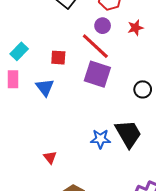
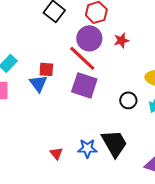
purple circle: (103, 26) -> (89, 38), size x1.6
blue triangle: (45, 87) -> (38, 83), moved
red triangle: (50, 157) -> (56, 153), moved

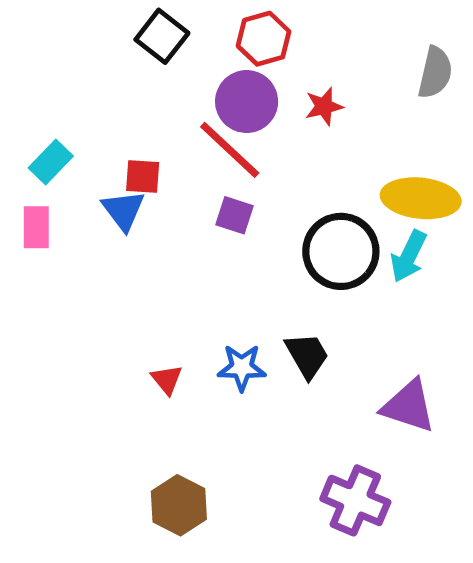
purple square: (84, 85) -> (234, 215), size x0.6
black circle: (128, 100) -> (341, 251), size x1.8
black trapezoid: (114, 143) -> (307, 355), size x0.7

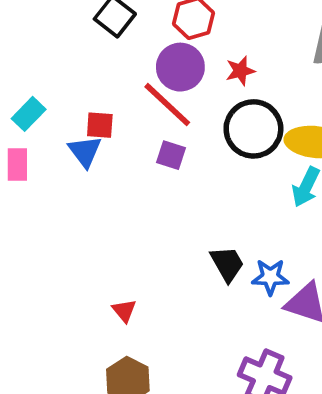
black circle: (341, 251) -> (253, 129), moved
blue star: (242, 367) -> (270, 277), moved
red triangle: (167, 380) -> (124, 311), moved

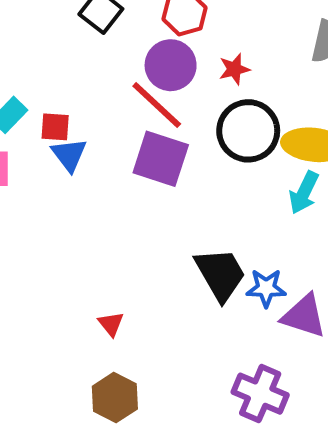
red square: (100, 125) -> (55, 127), moved
purple square: (171, 155) -> (161, 159), size x1.8
black trapezoid: (227, 264) -> (220, 274), size x1.4

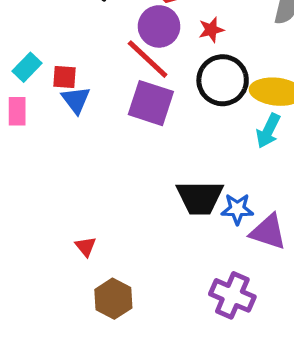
black trapezoid: (220, 274) -> (200, 198), turned 120
red triangle: (111, 324) -> (86, 246), moved

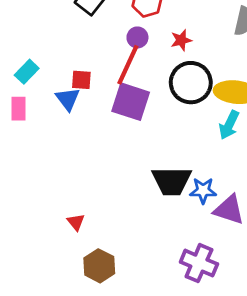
purple circle: (159, 26) -> (137, 37), size x0.6
red line: (148, 59) -> (128, 65), turned 72
red square: (64, 77) -> (81, 80), moved

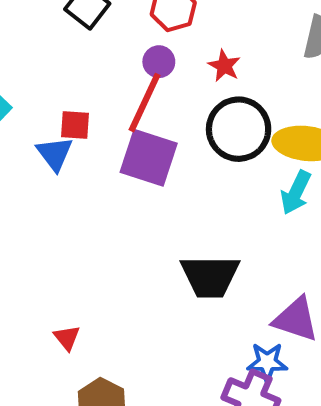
red star: (181, 40) -> (224, 66), turned -30
blue star: (203, 191) -> (267, 362), moved

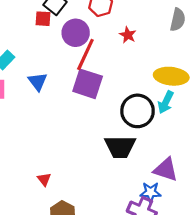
purple circle: (159, 62) -> (76, 33), moved, size x1.6
red square: (75, 125) -> (43, 19), moved
black circle: (239, 129) -> (138, 111), moved

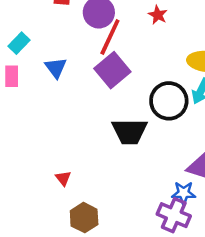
purple square: (88, 84) -> (112, 70), turned 32
black trapezoid: (120, 147) -> (130, 132), moved

